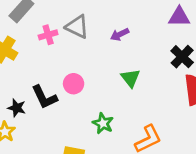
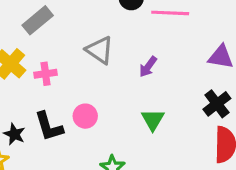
purple arrow: (120, 34) -> (148, 67), turned -36
pink cross: (48, 35) -> (46, 74), moved

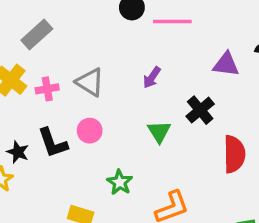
gray triangle: (100, 50) -> (90, 82), moved
black cross: (217, 104) -> (200, 110), moved

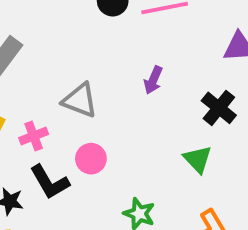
pink cross: (47, 89) -> (34, 136), moved
green triangle: (159, 132) -> (198, 159), moved

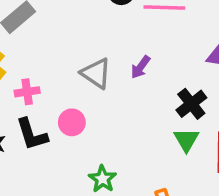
gray triangle: (80, 100) -> (96, 73), moved
green triangle: (198, 159) -> (186, 140), moved

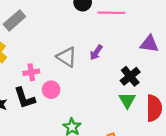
pink cross: (27, 92) -> (31, 72), moved

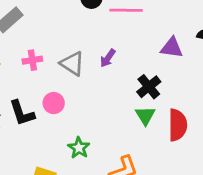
pink cross: (31, 72) -> (32, 60), moved

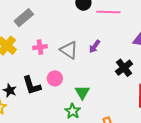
green triangle: (145, 116) -> (82, 92), moved

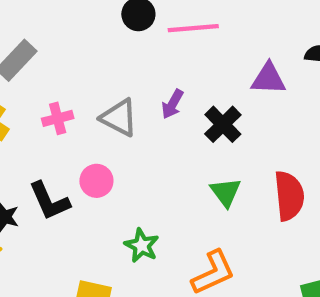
black cross: (124, 68) -> (223, 124), moved
green triangle: (82, 92) -> (226, 192), moved

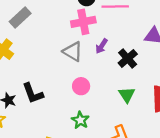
pink cross: (58, 118) -> (83, 22), moved, size x1.5
pink circle: (96, 181) -> (81, 86), moved

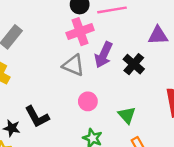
purple arrow: (102, 46) -> (104, 55), size x1.5
green triangle: (127, 95) -> (127, 115), moved

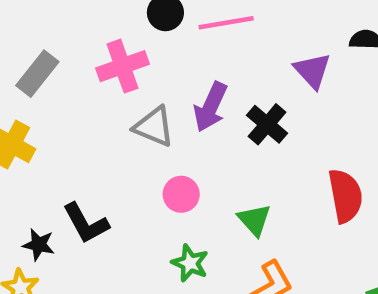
pink cross: (80, 32) -> (122, 66), moved
purple triangle: (158, 36) -> (312, 71), turned 50

